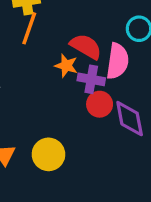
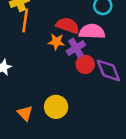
pink semicircle: (118, 61) -> (92, 31), turned -85
purple cross: (91, 79) -> (76, 48), turned -30

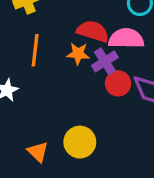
orange line: (25, 20) -> (35, 50), moved

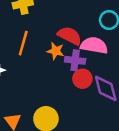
purple cross: (105, 61) -> (75, 60), turned 30

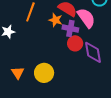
pink semicircle: (94, 45) -> (86, 18), turned 40

